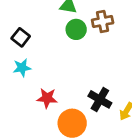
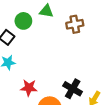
green circle: (76, 29) -> (23, 21), moved

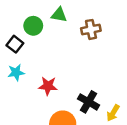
red star: (29, 88) -> (48, 86), moved

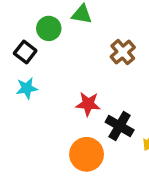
brown cross: (91, 29) -> (123, 52), moved, turned -30
red star: (48, 86) -> (88, 104), moved

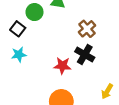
black cross: (120, 126) -> (85, 55), moved

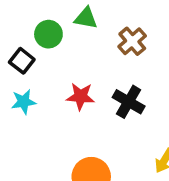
brown cross: (87, 29) -> (132, 41), moved
red star: (62, 66) -> (81, 96), moved

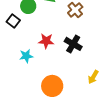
cyan star: (24, 102) -> (26, 56), moved

